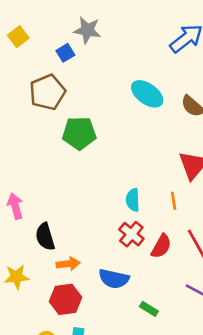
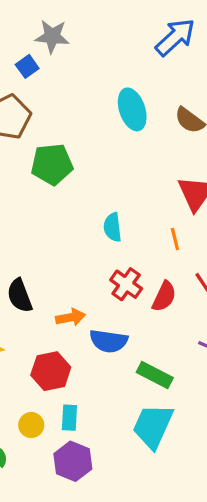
cyan ellipse: (147, 94) -> (132, 109), turned 40
cyan semicircle: (133, 200) -> (112, 227), moved
orange arrow: (68, 264) -> (70, 317), moved
green rectangle: (149, 309) -> (155, 375), size x1.5

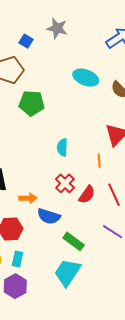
gray star: (52, 36) -> (57, 28), moved
blue square: (27, 66) -> (26, 41), turned -32
cyan ellipse: (132, 109) -> (86, 78), turned -60

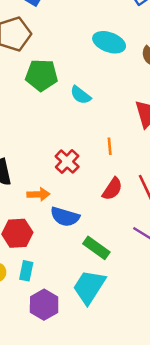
cyan semicircle: (62, 147) -> (81, 95), moved, turned -54
orange line: (99, 161) -> (110, 146), moved
red cross: (65, 183) -> (67, 162), moved
purple hexagon: (15, 286) -> (44, 305), moved

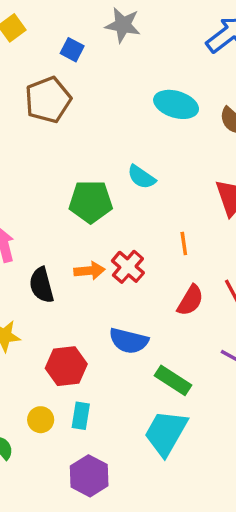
green pentagon: (42, 75) -> (91, 202), moved
orange arrow: (38, 194) -> (89, 271), moved
purple hexagon: (44, 305) -> (89, 476), moved

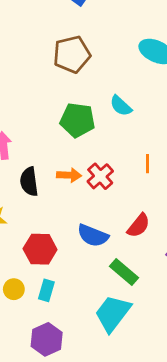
brown pentagon: (48, 100) -> (72, 54), moved
red semicircle: (190, 300) -> (139, 226), moved

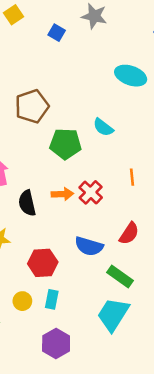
brown pentagon: (72, 54) -> (32, 106), moved

